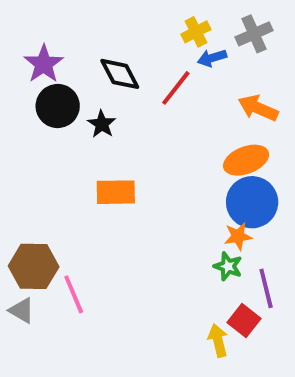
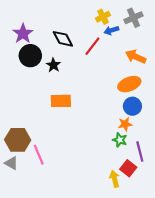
blue circle: (252, 202) -> (132, 106), size x0.7

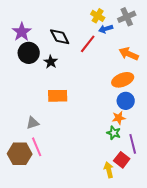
yellow cross: (103, 17) -> (98, 16), turned -32
brown hexagon: (18, 140) -> (20, 154), moved
gray triangle: (11, 163) -> (33, 123), moved, turned -48

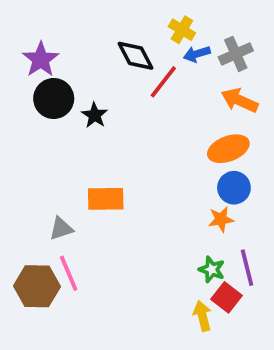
gray cross: (127, 17) -> (236, 54), moved
black diamond: (60, 37) -> (135, 56), moved
orange rectangle: (58, 96) -> (106, 199), moved
green star: (114, 133) -> (212, 269), moved

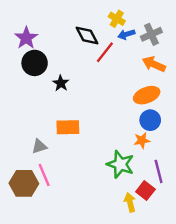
black star: (95, 115) -> (61, 83), moved
green star: (212, 269) -> (120, 164), moved, size x1.6

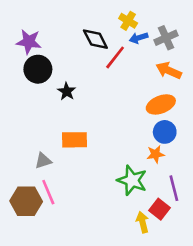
purple star: (26, 38) -> (29, 42), turned -30

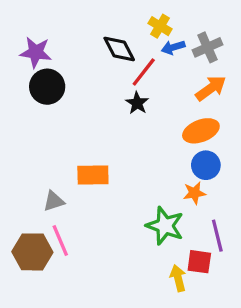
orange arrow: (169, 70) -> (211, 88), turned 120
black star: (67, 91) -> (137, 103), moved
red square: (159, 209) -> (199, 262), turned -30

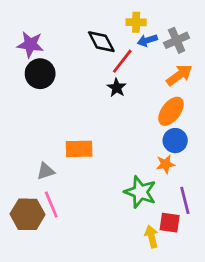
yellow cross: (160, 26) -> (136, 22), turned -30
orange ellipse: (201, 131) -> (171, 111), turned -32

